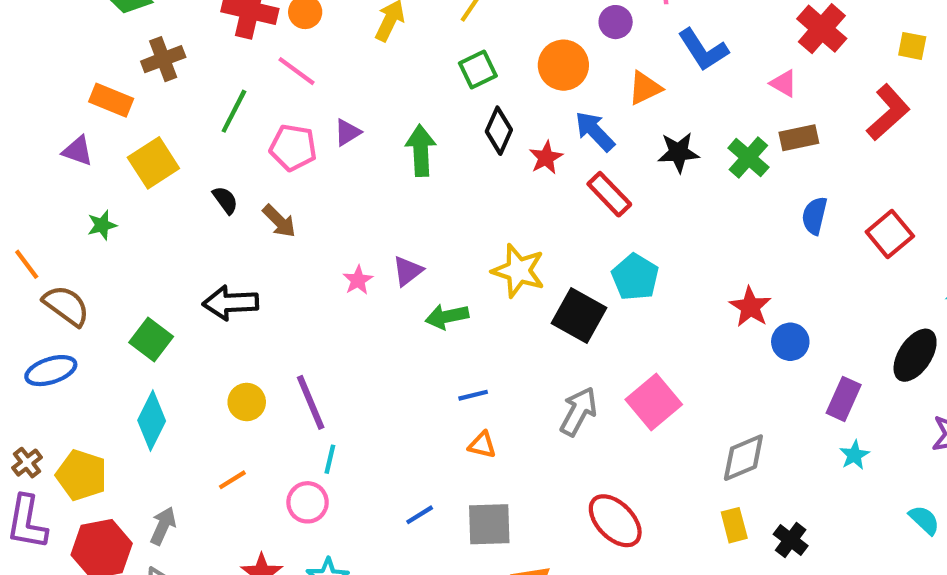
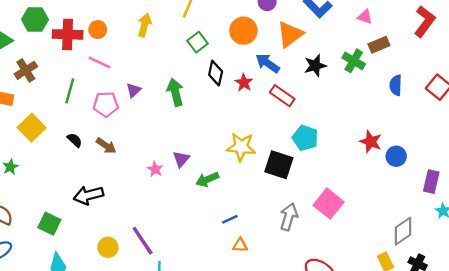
orange triangle: (645, 88) -> (290, 34), size x1.4
gray diamond: (743, 458) -> (403, 231), moved

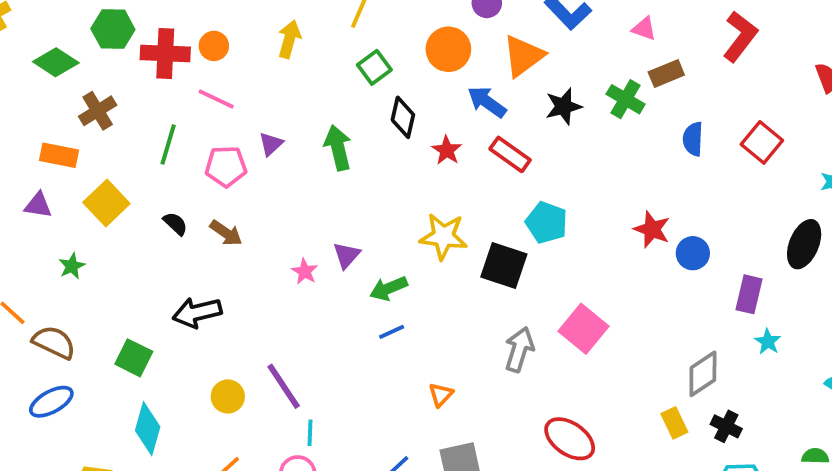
red star: (244, 83) -> (447, 150), moved
blue line: (230, 219) -> (392, 332), moved
orange triangle: (240, 245) -> (441, 395), turned -49

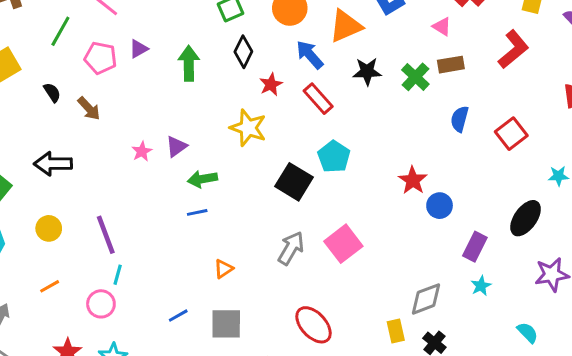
yellow star: (443, 236) -> (248, 128), moved
yellow circle: (228, 396) -> (49, 228), moved

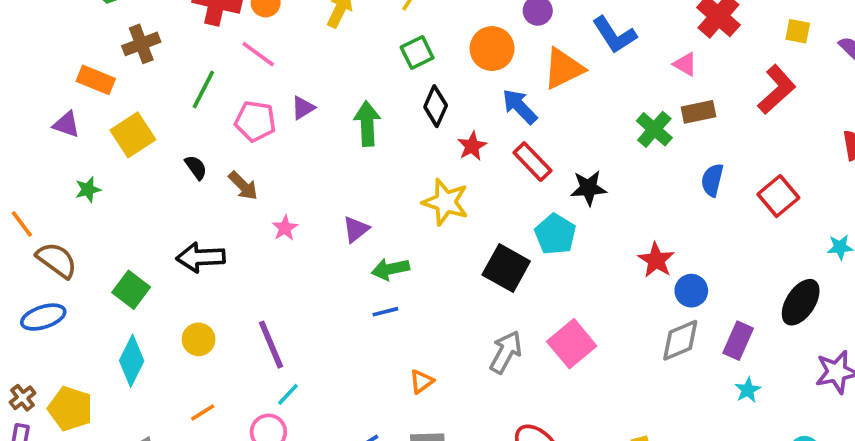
black star: (367, 72) -> (588, 188), moved
pink star: (142, 151) -> (285, 228), moved
cyan line: (118, 275) -> (288, 394), turned 30
gray diamond: (426, 299) -> (680, 340), moved

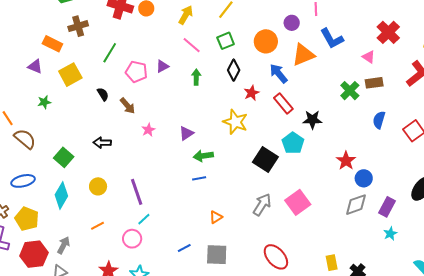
pink line: (258, 54) -> (192, 45), moved
green arrow: (367, 124) -> (196, 77), size x0.7
black arrow: (201, 257) -> (102, 143), size x0.7
blue ellipse: (43, 317) -> (23, 181), moved

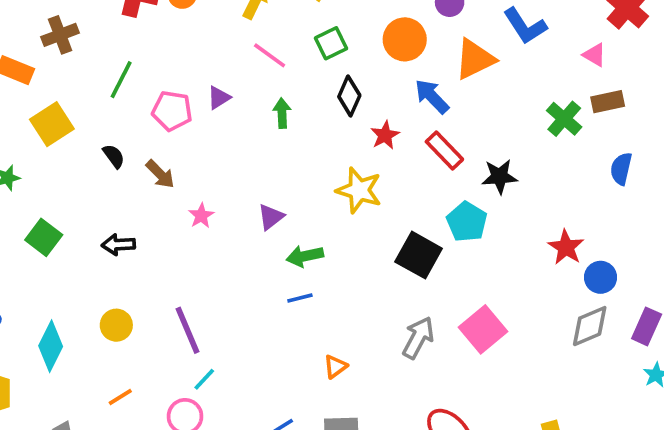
green square: (64, 157) -> (44, 237), moved

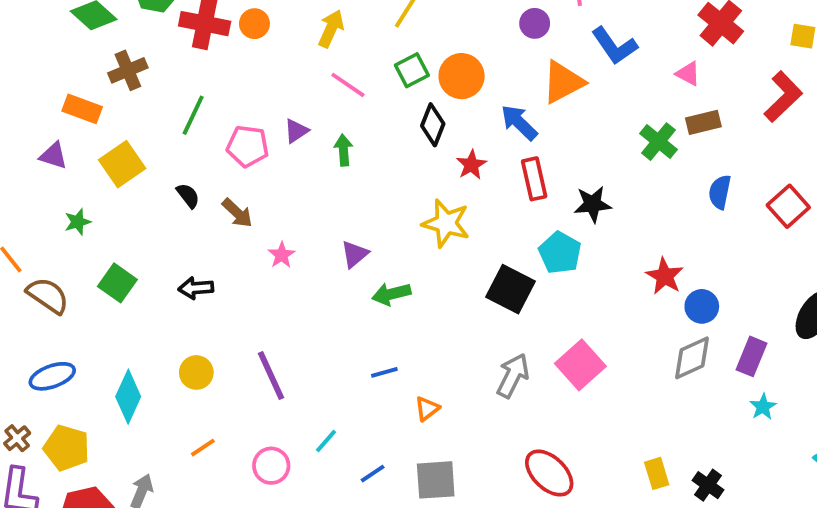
orange circle: (405, 39) -> (462, 76), moved
green arrow: (282, 113) -> (343, 150), moved
red rectangle: (444, 151) -> (534, 179), turned 33
blue line: (300, 298) -> (384, 372), moved
cyan line: (204, 379) -> (326, 441), moved

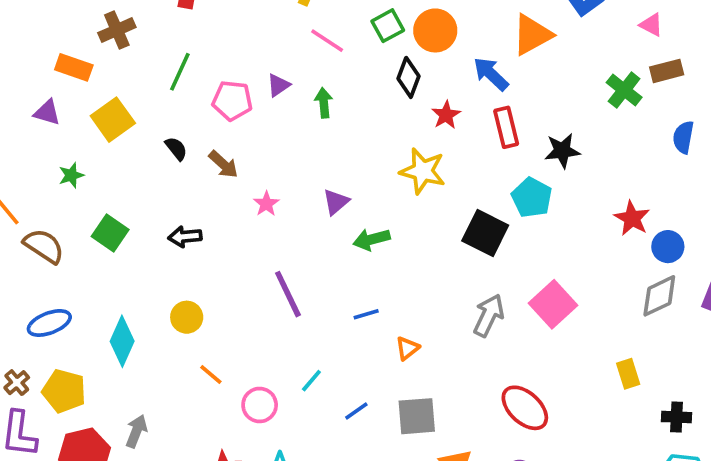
purple line: (271, 375) -> (288, 294), moved
orange line: (203, 448) -> (211, 375), moved, turned 75
yellow rectangle: (657, 473) -> (628, 374), moved
black cross: (708, 485) -> (677, 417), turned -32

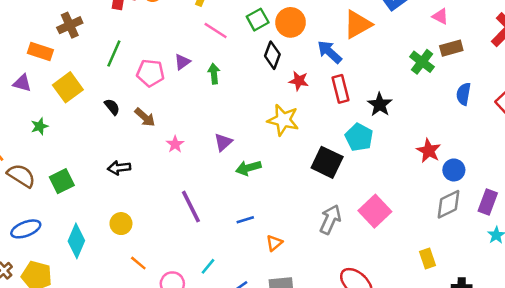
red star: (446, 115) -> (299, 81), turned -30
black star: (562, 151) -> (380, 105), turned -30
green square: (110, 233) -> (62, 181), moved, turned 30

